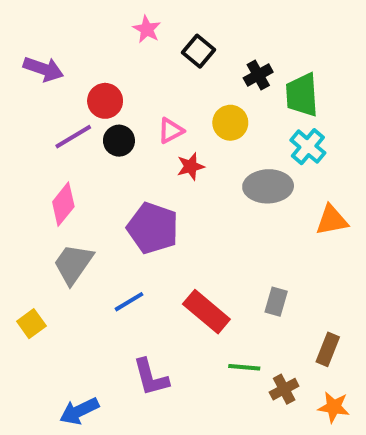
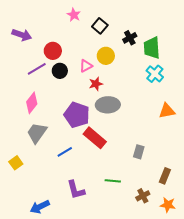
yellow circle: (230, 123) -> (106, 56), moved
gray ellipse: (268, 186) -> (108, 105), moved
red rectangle: (206, 312) -> (95, 138), moved
green line: (244, 367) -> (113, 181), moved

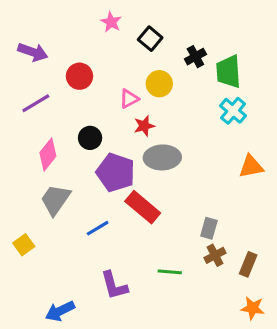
purple line: (37, 69) -> (36, 103), moved
black circle: (60, 71) -> (90, 138), moved
brown cross: (143, 196) -> (215, 255), moved

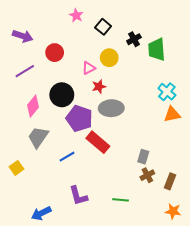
cyan cross: (233, 111) -> (167, 92), moved
black circle: (90, 138) -> (62, 95), size x1.5
green line: (170, 272) -> (121, 200), moved

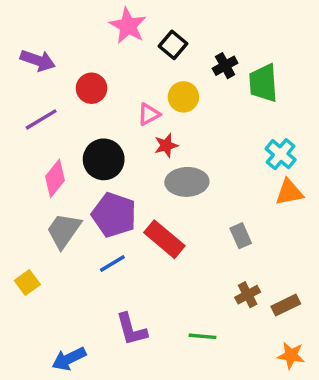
pink star: (76, 15) -> (128, 26), size x1.5
purple pentagon: (79, 118) -> (114, 215), moved
gray rectangle: (143, 157) -> (241, 236), moved, turned -40
brown rectangle: (170, 181) -> (286, 305), turned 42

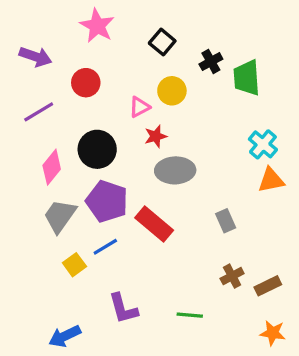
pink star: (128, 26) -> (97, 26), moved
yellow square: (27, 283) -> (74, 265), moved

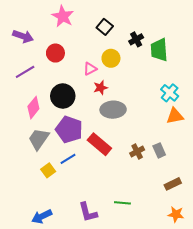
gray rectangle: (226, 221) -> (159, 150), moved
brown cross: (232, 276) -> (137, 152), moved
purple L-shape: (123, 309) -> (88, 212), moved

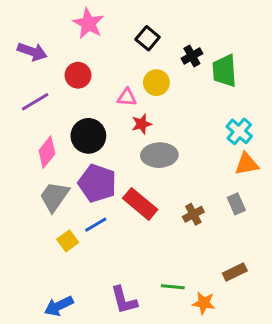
pink triangle: (90, 69) -> (127, 97), turned 32
gray rectangle: (159, 150) -> (236, 204), moved
brown rectangle: (173, 184) -> (235, 272), moved
orange star: (176, 214) -> (204, 303), moved

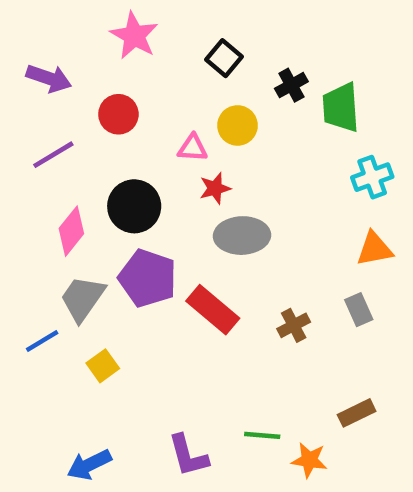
cyan cross: (239, 131) -> (372, 177), moved, turned 30
blue line: (96, 225) -> (42, 341), moved

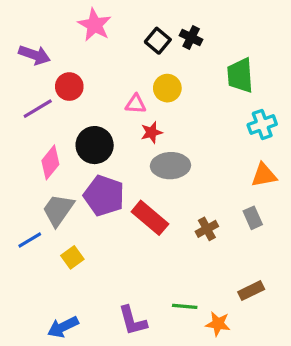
black cross: (291, 85) -> (191, 37), moved, turned -35
red circle: (118, 114) -> (69, 87), moved

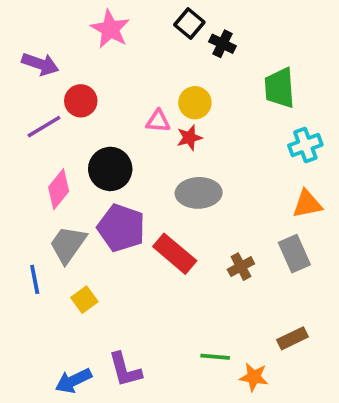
black square: (158, 41) -> (189, 24), moved
red star: (152, 132) -> (189, 138), moved
gray rectangle: (253, 218) -> (294, 254), size x1.4
blue line: (30, 240) -> (35, 279), turned -70
purple L-shape: (133, 321) -> (125, 370), moved

